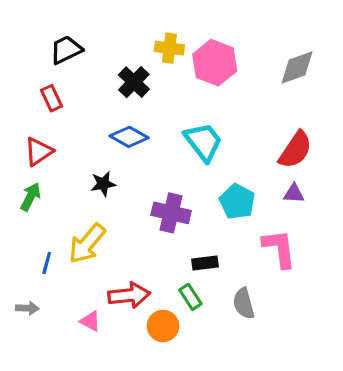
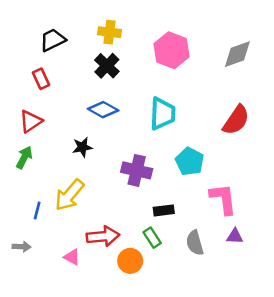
yellow cross: (169, 48) -> (109, 32), moved
cyan trapezoid: (203, 142) -> (162, 114), turned 40
purple triangle: (294, 194) -> (235, 236), moved

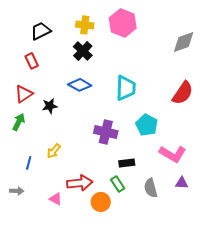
pink hexagon: (172, 50) -> (123, 23), moved
black star: (82, 147) -> (50, 106), moved
yellow arrow: (69, 195) -> (54, 151), size x0.6
pink L-shape: (223, 199) -> (173, 154), turned 128

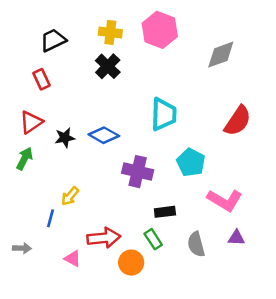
gray diamond: (184, 42) -> (221, 55), moved
blue diamond: (80, 85) -> (104, 135), moved
blue line: (29, 163) -> (51, 218), moved

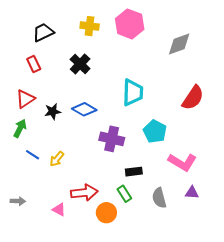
black cross: (108, 66) -> (80, 64), moved
blue line: (51, 218) -> (33, 155), moved, turned -72

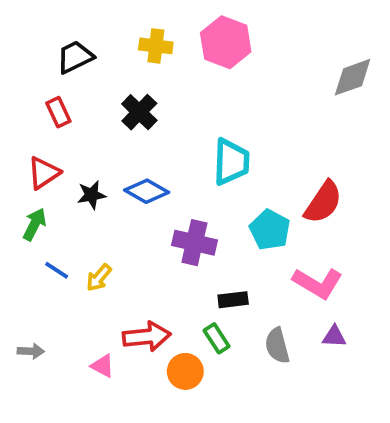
gray diamond: (179, 44) -> (353, 77), moved
red semicircle: (193, 98) -> (323, 202), moved

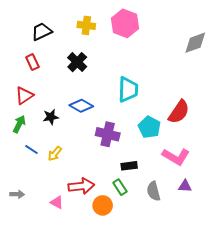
black star: (91, 195) -> (51, 117), moved

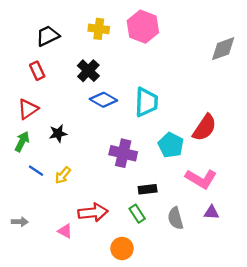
blue diamond: (81, 106) -> (103, 100), moved
orange circle: (103, 205) -> (122, 248), moved

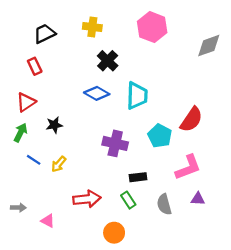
pink hexagon: (143, 27) -> (152, 27), moved
black cross: (88, 71) -> (108, 61), moved
pink L-shape: (201, 179) -> (188, 167), turned -52
pink triangle: (65, 231) -> (48, 221), moved

